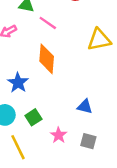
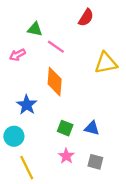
green square: (33, 117) -> (65, 128), moved, turned -35

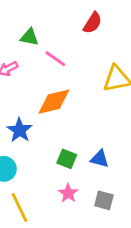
orange diamond: (55, 82) -> (54, 102), turned 72

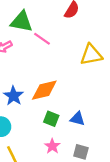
green triangle: (30, 37) -> (21, 22), size x1.5
orange diamond: (54, 102) -> (44, 90), moved

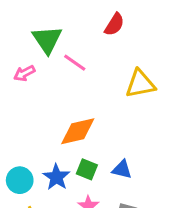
green triangle: (21, 22) -> (47, 40), turned 45
blue star: (13, 96) -> (56, 177), moved

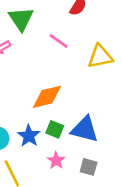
pink line: (75, 63) -> (59, 41), moved
blue triangle: (122, 169) -> (85, 129), size x1.6

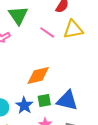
yellow triangle: (100, 57) -> (73, 29), moved
green square: (55, 129) -> (44, 100), turned -32

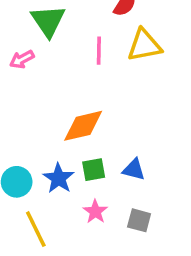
pink line: (47, 32) -> (99, 51), turned 56
blue triangle: (67, 100) -> (134, 170), size x0.6

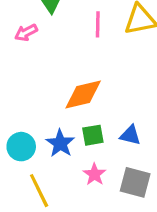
gray square: (139, 220) -> (135, 182), size x1.4

